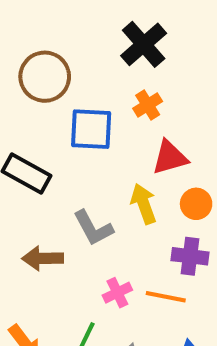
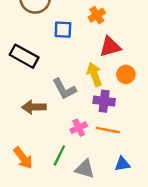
blue square: (91, 129) -> (63, 30), size x0.7
purple cross: (190, 256) -> (104, 101), moved

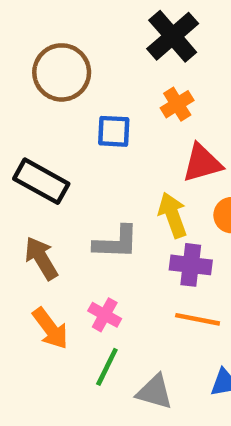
gray L-shape: (64, 89) -> (116, 242), turned -60
brown arrow: (34, 107) -> (41, 258), moved, turned 60
pink cross: (79, 128) -> (105, 315), moved, turned -35
orange arrow: (23, 158) -> (50, 328), moved

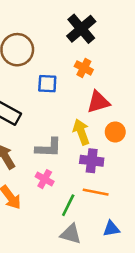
orange cross: (177, 104) -> (84, 68), turned -30
pink cross: (105, 315) -> (45, 179), moved
green line: (107, 367) -> (68, 205), moved

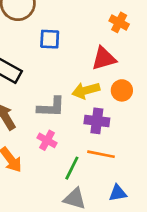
orange cross: (84, 68) -> (119, 22), moved
yellow arrow: (81, 132) -> (86, 90), turned -85

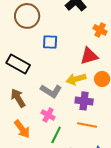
gray L-shape: (51, 107) -> (51, 91), turned 30
green line: (72, 168) -> (56, 135), moved

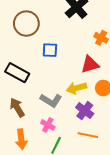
purple cross: (84, 101) -> (85, 111), turned 30
orange arrow: (22, 129) -> (21, 139), turned 30

